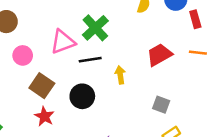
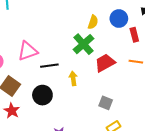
green cross: (95, 28) -> (83, 44), moved

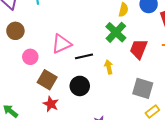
red trapezoid: (105, 63) -> (139, 49), turned -35
gray square: (106, 103) -> (143, 88), size x1.5

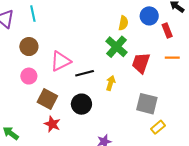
brown circle: (15, 31) -> (29, 47), moved
yellow arrow: (109, 67) -> (111, 83), turned 32

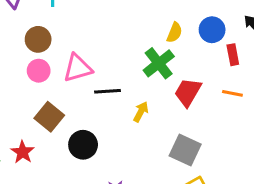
pink circle: (29, 76) -> (39, 71), moved
black circle: (81, 104) -> (83, 145), moved
red star: (52, 124) -> (23, 152), moved

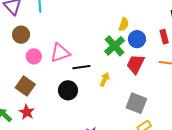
blue circle: (212, 30) -> (137, 39), moved
brown circle: (38, 39) -> (21, 35), moved
brown square: (49, 117) -> (25, 86), moved
black circle: (83, 145) -> (68, 90), moved

